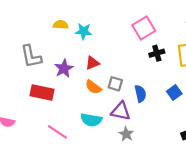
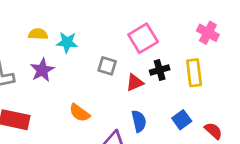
red triangle: (92, 63) -> (135, 82), moved
purple star: (64, 68) -> (42, 70), moved
gray square: (115, 84) -> (107, 66), moved

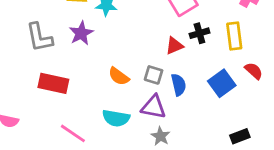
gray square: (107, 66) -> (154, 75), moved
blue square: (182, 120) -> (222, 83), size x1.4
red semicircle: (213, 131) -> (254, 71), moved

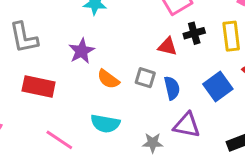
purple star: (81, 33) -> (82, 51), moved
red triangle: (174, 46) -> (167, 47), turned 36
purple triangle: (154, 107) -> (187, 125), moved
gray star: (161, 136) -> (153, 143), turned -30

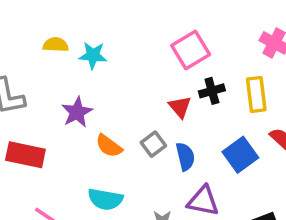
red triangle: (167, 47) -> (180, 107), turned 36
gray square: (145, 78) -> (153, 144), turned 36

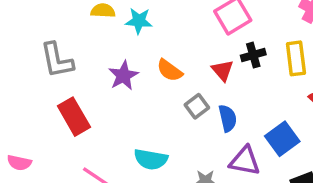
orange semicircle: (109, 146) -> (170, 70), moved
red rectangle: (25, 155) -> (74, 117), turned 48
blue square: (240, 155) -> (282, 139), moved

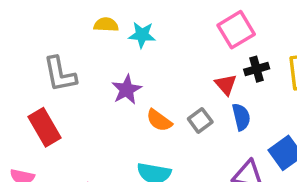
orange semicircle: (170, 70) -> (159, 120), moved
red rectangle: (74, 117) -> (44, 127), moved
blue semicircle: (228, 118) -> (241, 117), moved

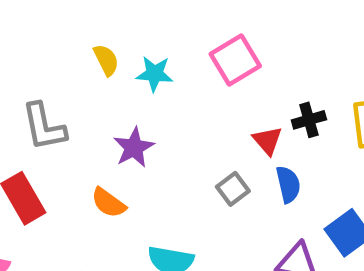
yellow semicircle: (106, 25) -> (106, 60), turned 60
pink square: (236, 30) -> (235, 60), moved
orange semicircle: (159, 120) -> (108, 203), moved

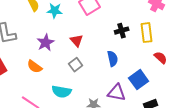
red triangle: (267, 141) -> (77, 41), moved
gray square: (233, 189) -> (76, 65), moved

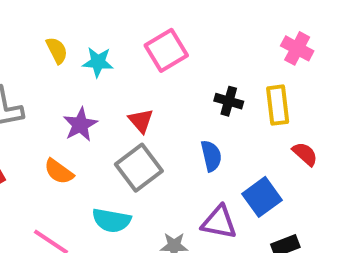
black cross: (122, 31) -> (229, 101), turned 32
gray square: (76, 65) -> (139, 168), size x1.6

